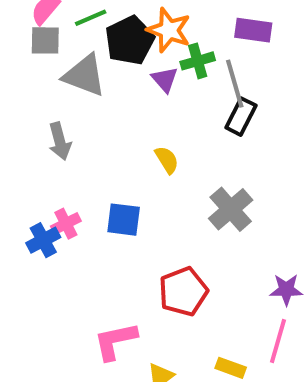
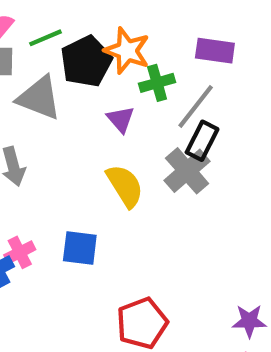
purple triangle: (165, 80) -> (121, 119), moved
gray line: (235, 84) -> (196, 106), turned 54
yellow semicircle: (167, 160) -> (125, 186), size x1.5
gray cross: (231, 209) -> (187, 171), moved

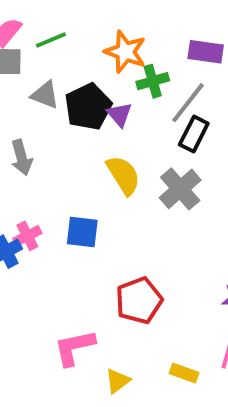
black pentagon: (86, 61) -> (88, 107), moved
gray triangle: (39, 98) -> (45, 95), size x0.7
gray cross: (187, 171) -> (180, 189), moved

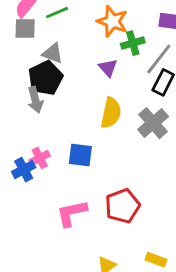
black pentagon: (88, 107) -> (45, 78), moved
yellow semicircle: (123, 175) -> (111, 113), turned 44
pink L-shape: (74, 348) -> (72, 213), moved

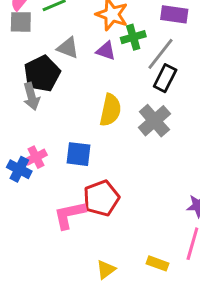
gray triangle: (53, 53) -> (68, 48), moved
purple triangle: (108, 68) -> (106, 51), moved, turned -30
blue cross: (24, 170) -> (19, 169), turned -35
red pentagon: (123, 206) -> (101, 198), moved

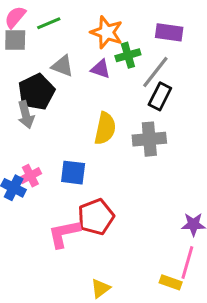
gray cross: (154, 121) -> (149, 139), turned 36
yellow rectangle: (157, 263) -> (171, 282), moved

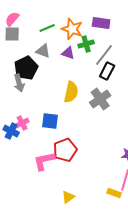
green line: (49, 23) -> (47, 28), moved
purple rectangle: (169, 32) -> (101, 23), moved
gray cross: (149, 139) -> (100, 99), turned -30

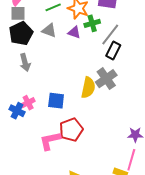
black pentagon: (26, 68) -> (21, 33), moved
yellow semicircle: (71, 92) -> (88, 88), moved

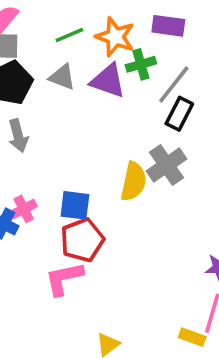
purple triangle: (74, 32) -> (108, 81), size x1.5
red pentagon: (71, 130) -> (82, 240), moved

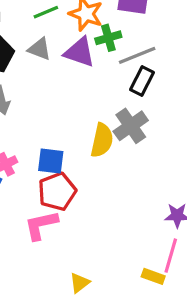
gray line: (174, 84) -> (137, 55), turned 30

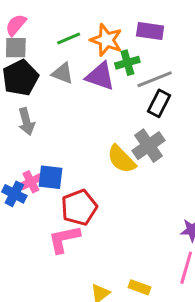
yellow semicircle: (102, 140) -> (121, 159), turned 124
blue square: (51, 161) -> (51, 177), moved
yellow rectangle: (153, 276) -> (139, 287), moved

